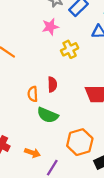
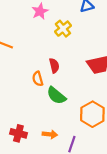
green semicircle: (48, 115) -> (56, 96), turned 30

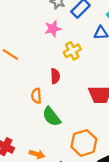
red semicircle: (54, 66) -> (55, 76), moved

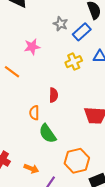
pink star: (53, 29) -> (32, 47), moved
yellow cross: (72, 51) -> (74, 62), moved

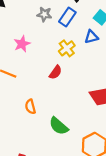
red semicircle: (53, 95) -> (56, 72), moved, turned 48
orange semicircle: (34, 113) -> (30, 107), moved

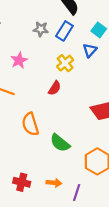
blue triangle: (91, 37) -> (90, 50), turned -32
orange semicircle: (30, 107) -> (30, 124), size x1.5

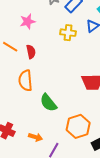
yellow cross: (65, 63) -> (68, 33), turned 35
red semicircle: (55, 88) -> (31, 52), moved, turned -56

